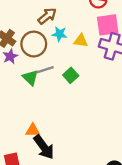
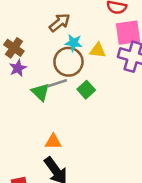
brown circle: (34, 44) -> (68, 62), moved
orange triangle: (33, 130) -> (53, 142), moved

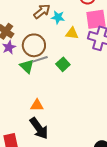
cyan star: (74, 43) -> (58, 17), moved
brown circle: (68, 62) -> (34, 45), moved

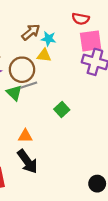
yellow triangle: (72, 33) -> (44, 55), moved
green square: (63, 64) -> (62, 109), moved

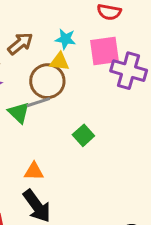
brown arrow: (31, 32) -> (20, 44), moved
pink square: (91, 41) -> (105, 51), moved
brown circle: (22, 70) -> (47, 81), moved

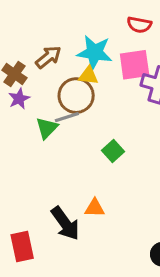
cyan star: (65, 39) -> (95, 52), size x1.6
green triangle: (19, 113) -> (47, 128), turned 30
orange triangle: (34, 171) -> (95, 208), moved

